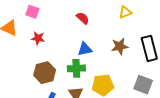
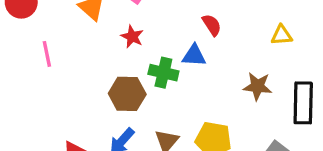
blue triangle: (85, 49) -> (194, 56), moved
green cross: (76, 68) -> (163, 73), moved

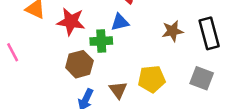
red star: (132, 37) -> (71, 22), size x1.6

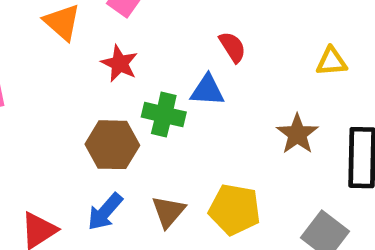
red star: (71, 22) -> (120, 63), size x0.7
brown star: (172, 31) -> (297, 134), turned 30

